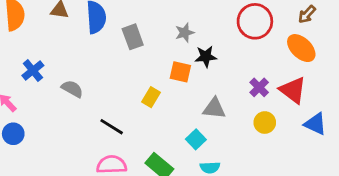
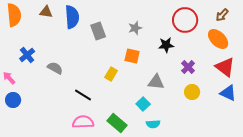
black star: (206, 56) -> (166, 45), moved
red triangle: (293, 90) -> (225, 67), moved

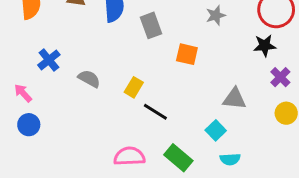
gray star: (135, 28) -> (216, 15), moved
black star: (166, 45) -> (265, 46), moved
orange square: (132, 56) -> (187, 54), moved
yellow rectangle: (111, 74) -> (134, 87), moved
black line: (83, 95) -> (155, 112), moved

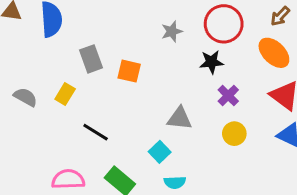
gray star: (216, 15) -> (172, 31), moved
gray rectangle: (151, 25) -> (91, 59), moved
yellow rectangle: (134, 87) -> (65, 94), moved

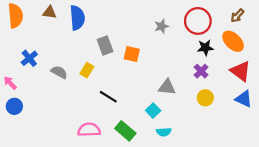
black star: (211, 62) -> (205, 48), moved

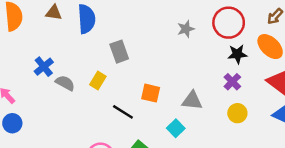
orange square: (132, 54) -> (151, 93), moved
blue cross: (29, 58) -> (44, 67), moved

